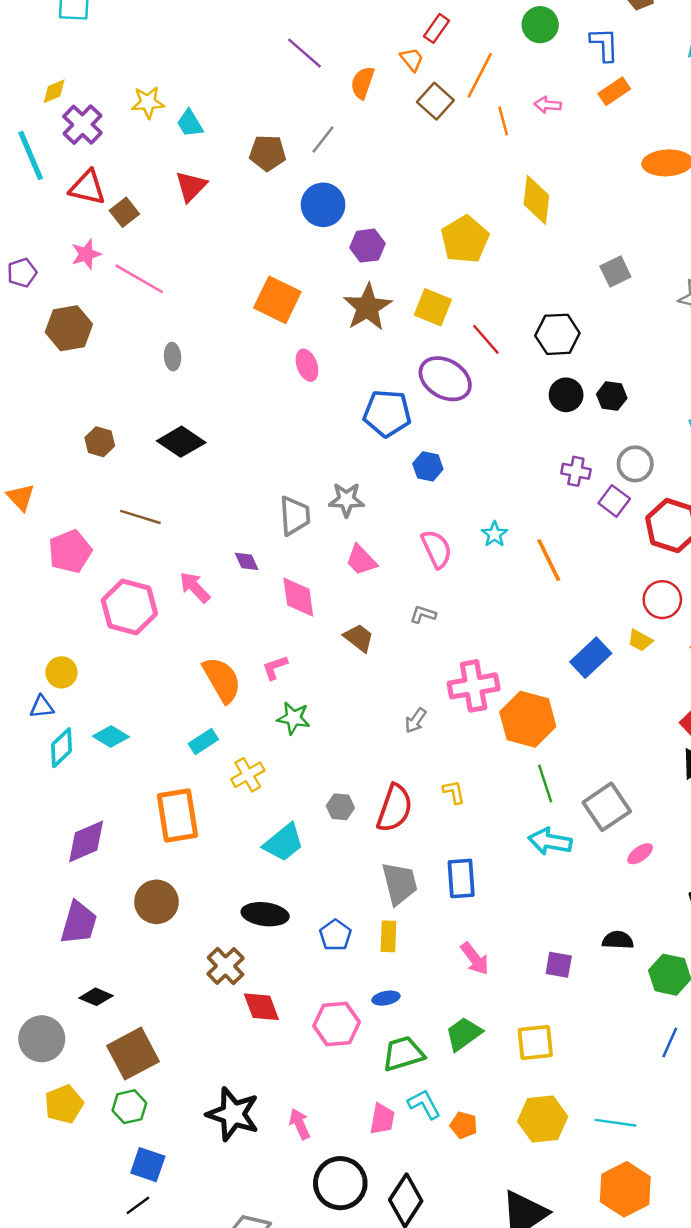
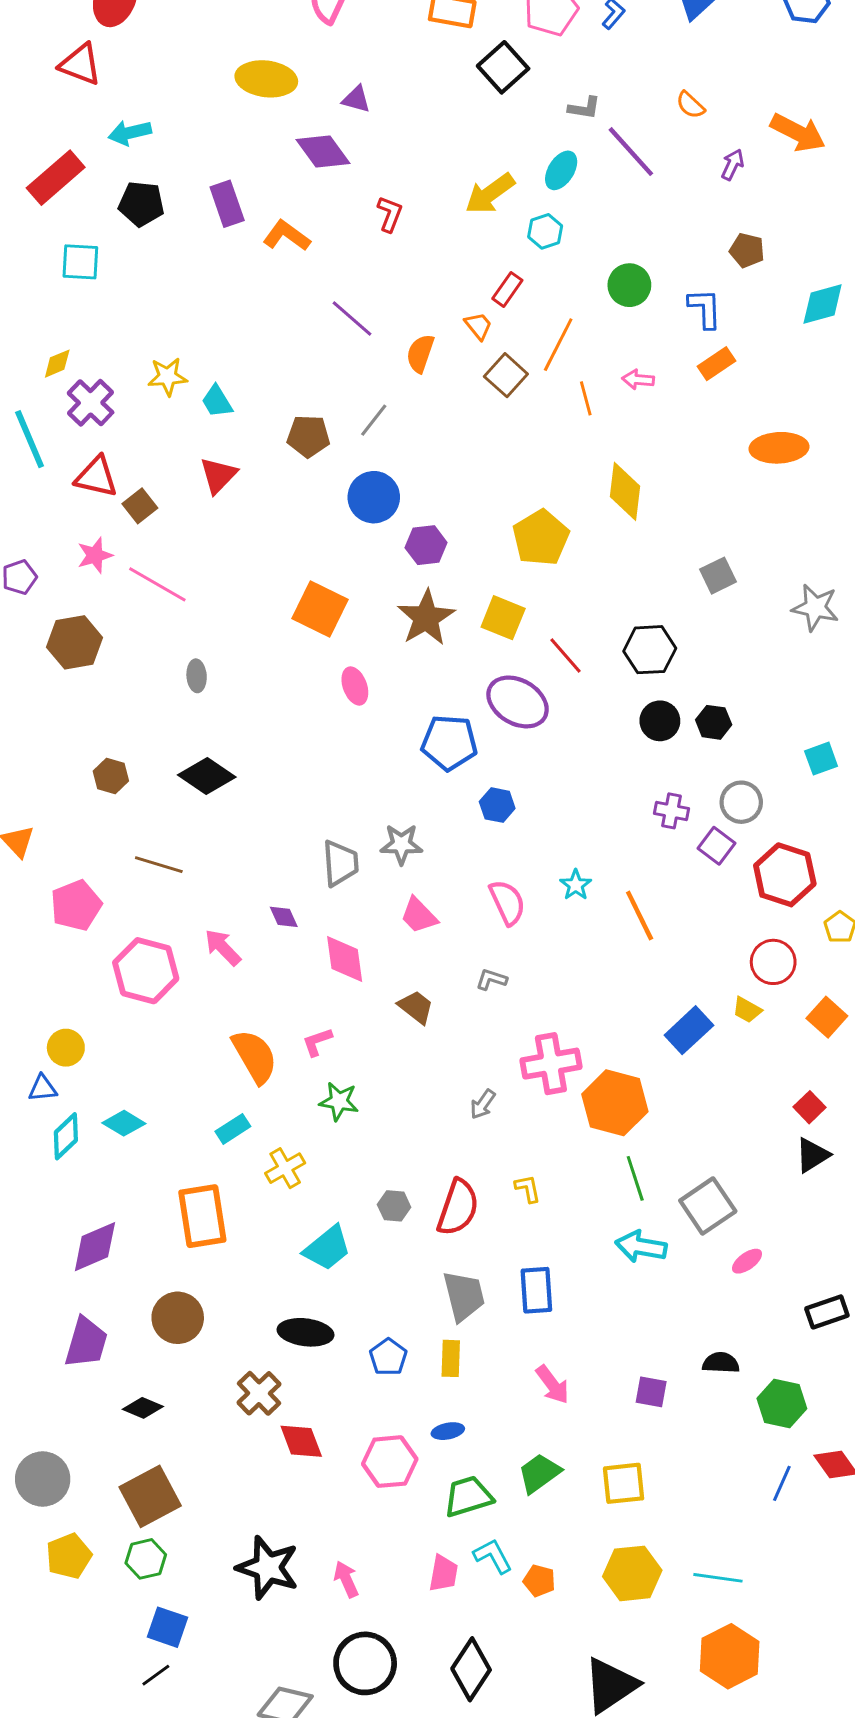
black diamond: (96, 997) -> (143, 1408), moved
black circle: (340, 1183) -> (365, 1663), moved

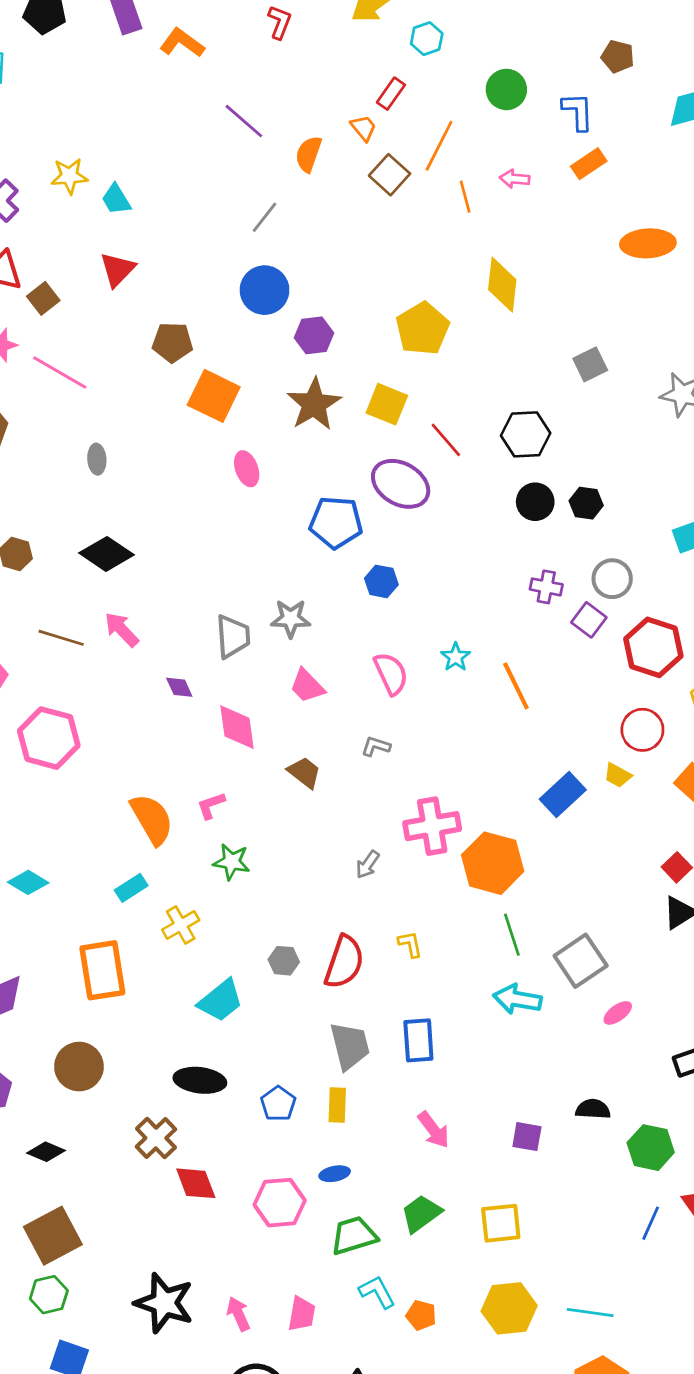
brown pentagon: (308, 436) -> (172, 342), moved
pink arrow: (223, 947) -> (122, 630), moved
pink trapezoid: (443, 1573) -> (302, 1314), moved

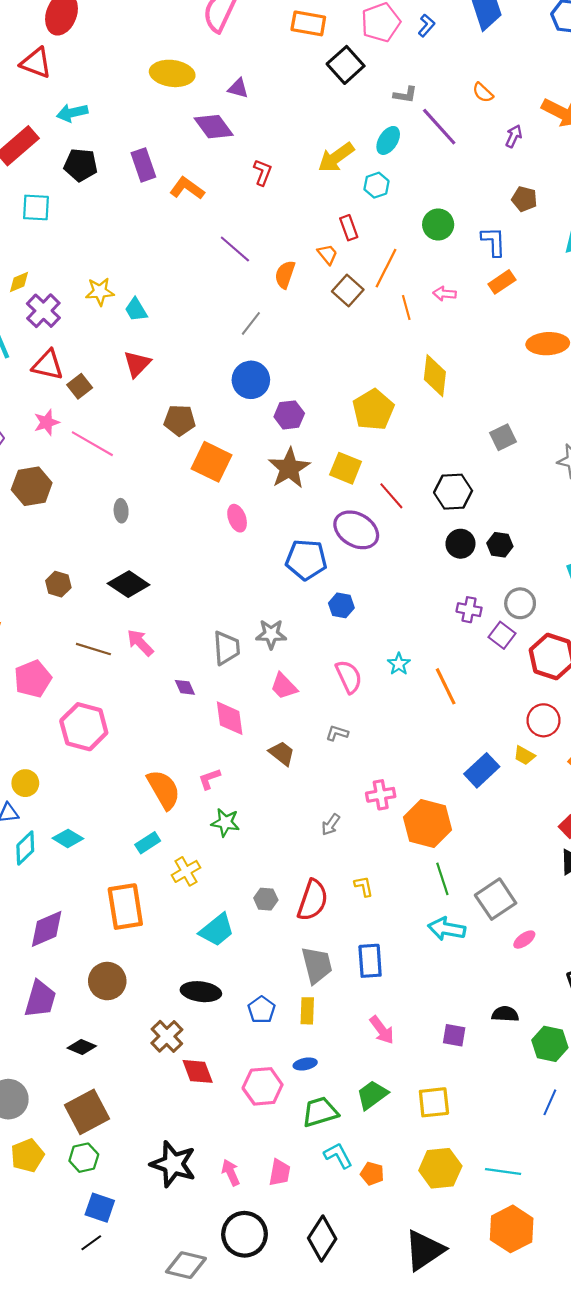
red rectangle: (391, 94) -> (349, 228), turned -55
pink cross: (432, 826) -> (381, 795), size x0.7

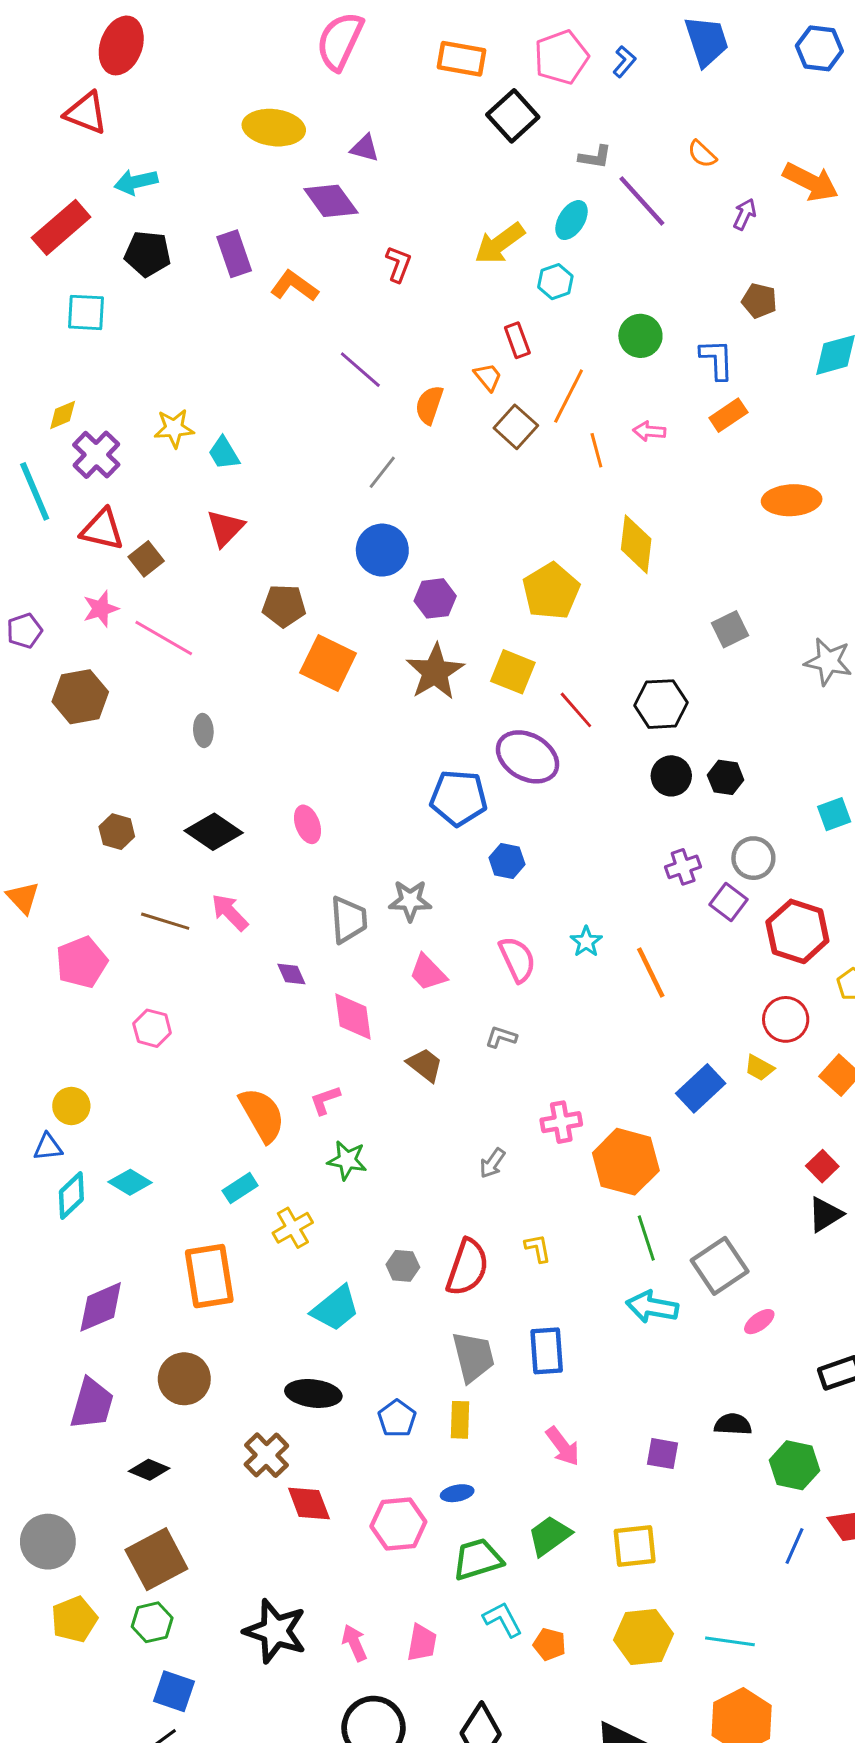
pink ellipse: (237, 518) -> (308, 824), moved
purple cross: (469, 610) -> (683, 867), turned -30
pink hexagon: (84, 727) -> (152, 1028), size x0.6

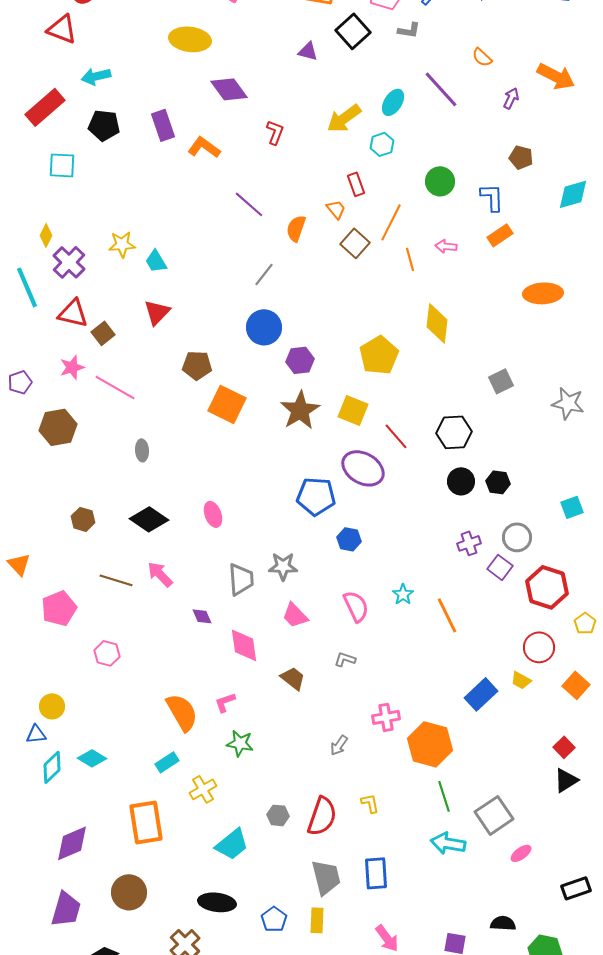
purple triangle: (365, 148) -> (308, 51), moved
gray L-shape: (595, 157) -> (409, 30), moved
yellow diamond: (63, 415) -> (46, 235), turned -40

